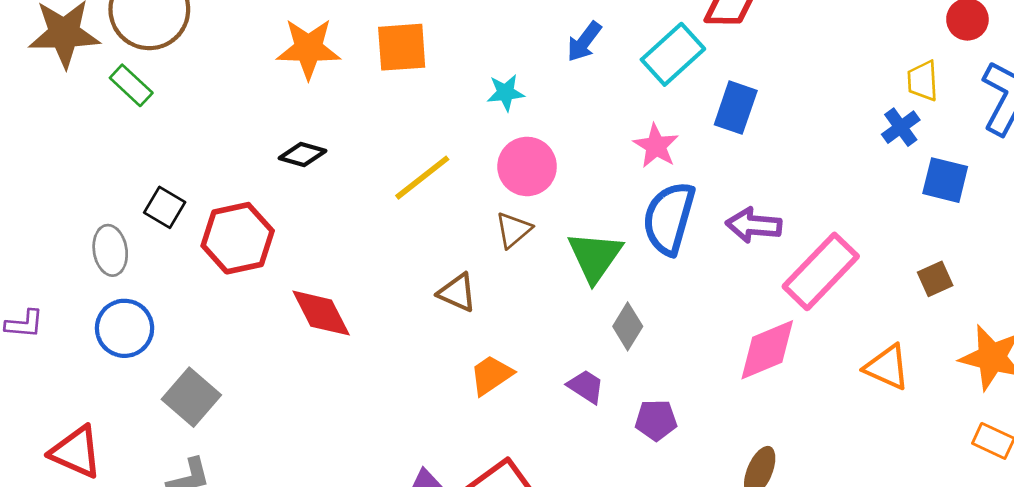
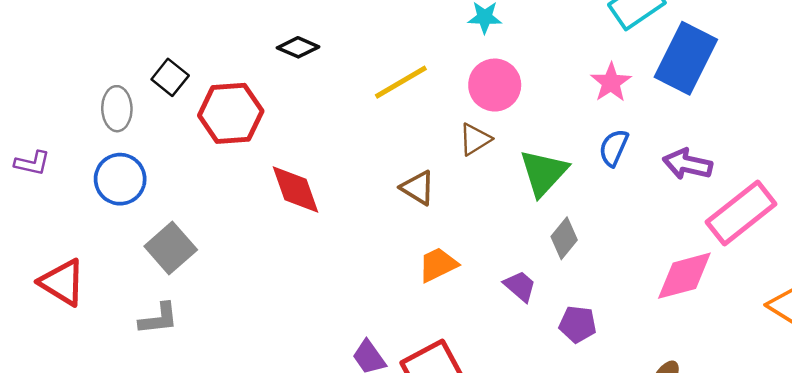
blue rectangle: (736, 108) -> (686, 58), size x1.5
blue semicircle: (669, 218) -> (614, 148), size x0.6

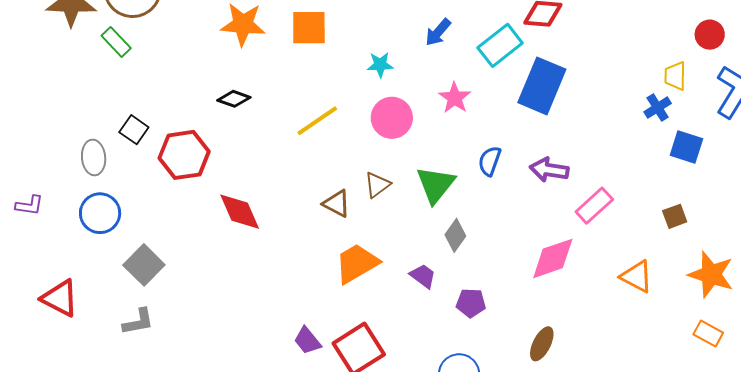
pink star: (611, 82) -> (455, 98), moved
brown triangle: (475, 139) -> (377, 185), moved
pink rectangle: (741, 213) -> (594, 206), size x0.7
orange trapezoid: (438, 265) -> (357, 263), size x1.4

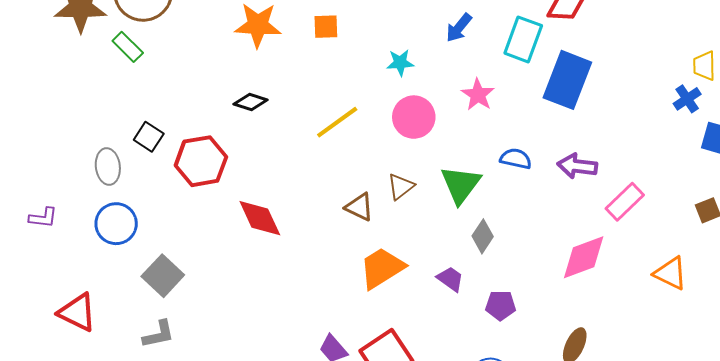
orange square: (309, 28) -> (326, 27), size x0.7
cyan rectangle: (500, 45) -> (523, 39), turned -30
blue semicircle: (490, 161) -> (516, 159), turned 84

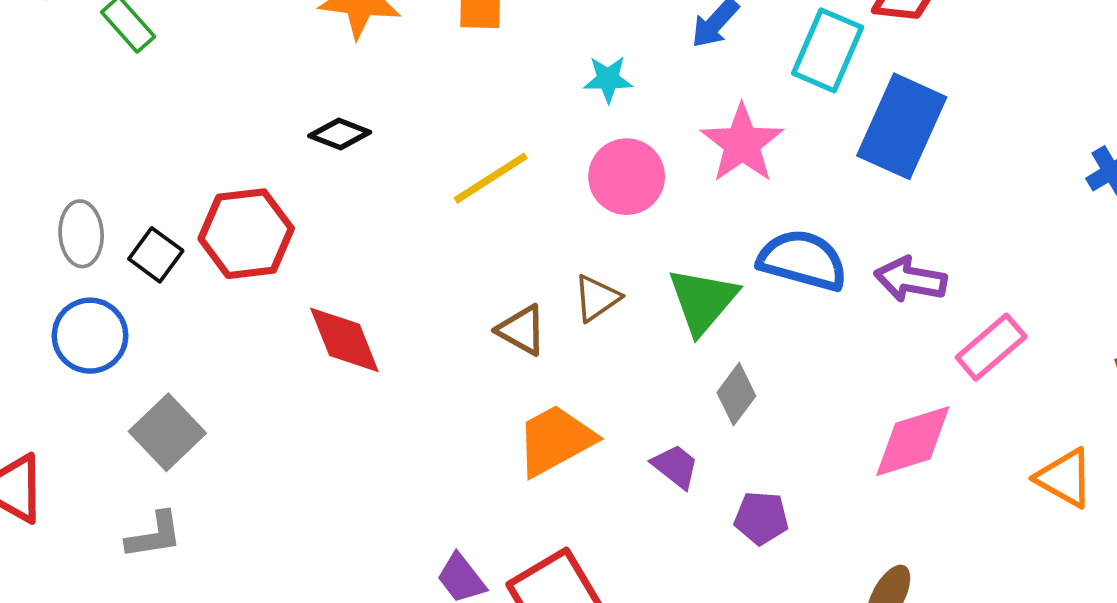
pink star: (478, 95) -> (742, 144), size x1.4
black square: (149, 137) -> (156, 255), moved
blue semicircle: (516, 159) -> (803, 260), size x1.6

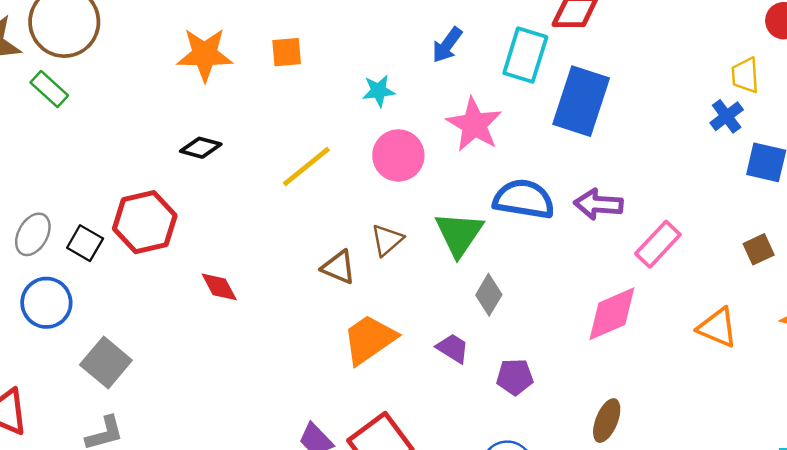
gray ellipse: (81, 234) -> (33, 234), turned 39
red diamond: (344, 340) -> (219, 287), size x0.7

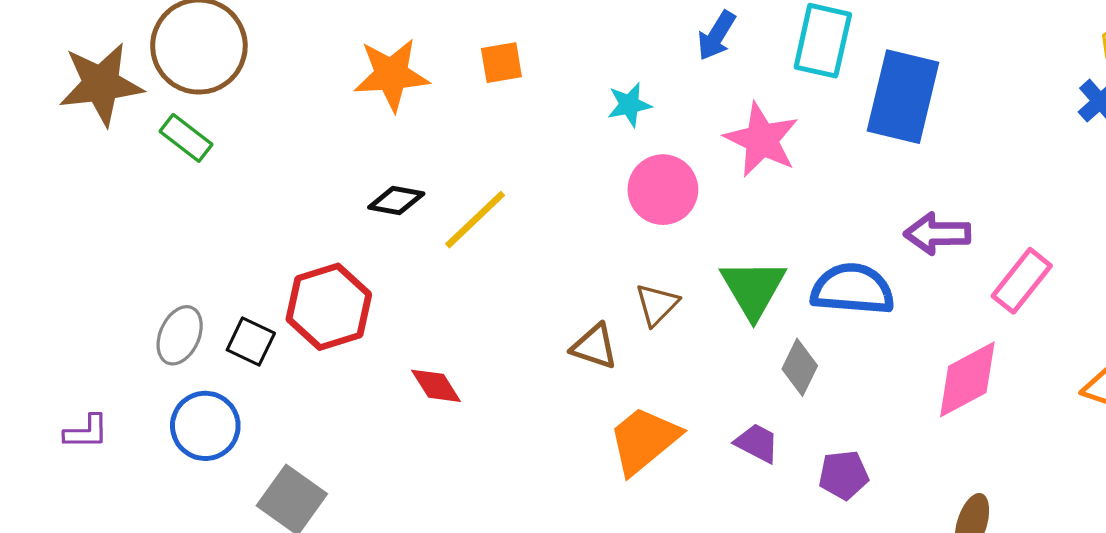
yellow line: (306, 166) -> (475, 220), moved
blue semicircle: (524, 199) -> (852, 289), moved

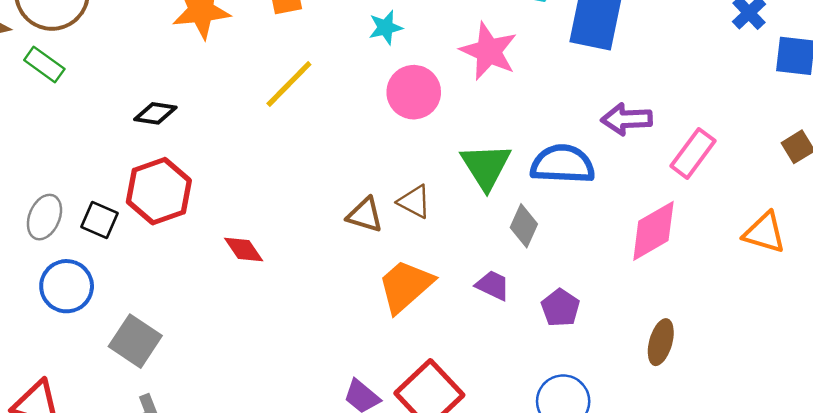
black diamond: (396, 200) -> (155, 113), moved
yellow line: (475, 220) -> (289, 84), moved
brown triangle: (657, 305) -> (414, 202), moved, turned -45
purple pentagon: (844, 475) -> (560, 308), turned -30

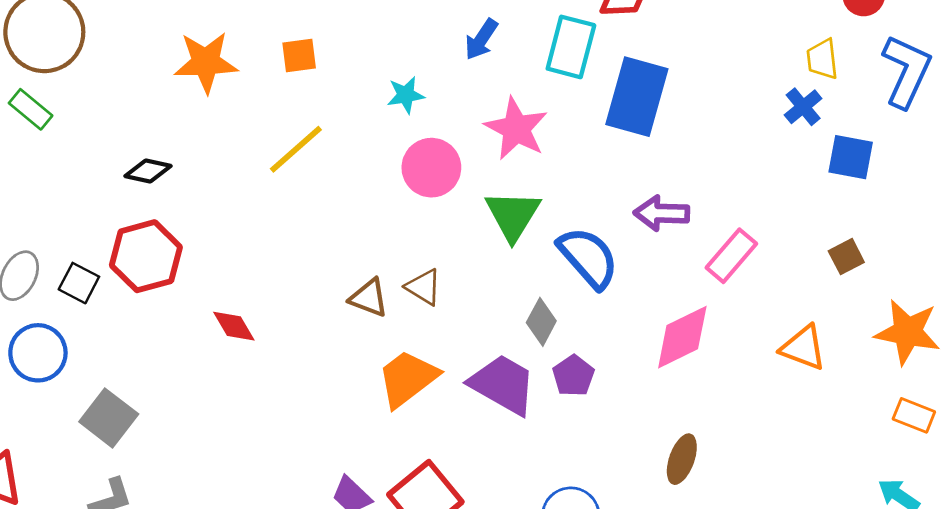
blue semicircle: (563, 164) -> (588, 257), turned 42
green triangle: (486, 166) -> (513, 215), moved
purple trapezoid: (493, 285) -> (503, 384), size x1.8
purple pentagon: (560, 308) -> (573, 376), moved

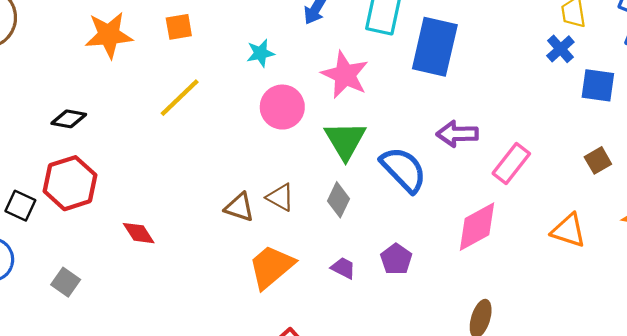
gray diamond: (541, 322) -> (338, 200), moved
purple trapezoid: (503, 384) -> (343, 268), size x0.5
gray square: (109, 418) -> (66, 282), moved, size x0.7

